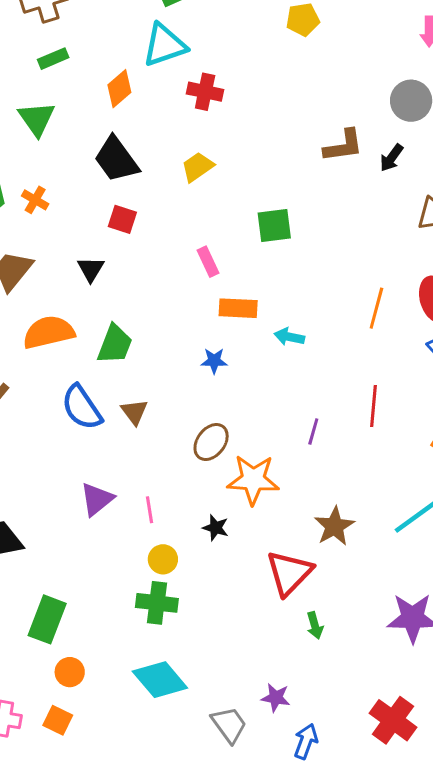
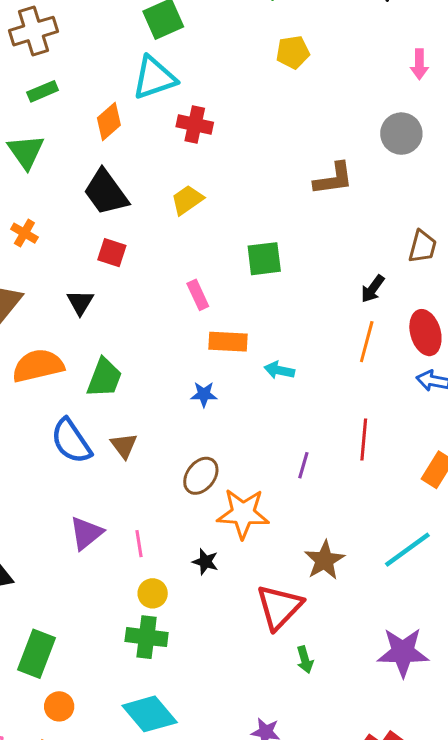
black arrow: (392, 158) -> (373, 289), moved

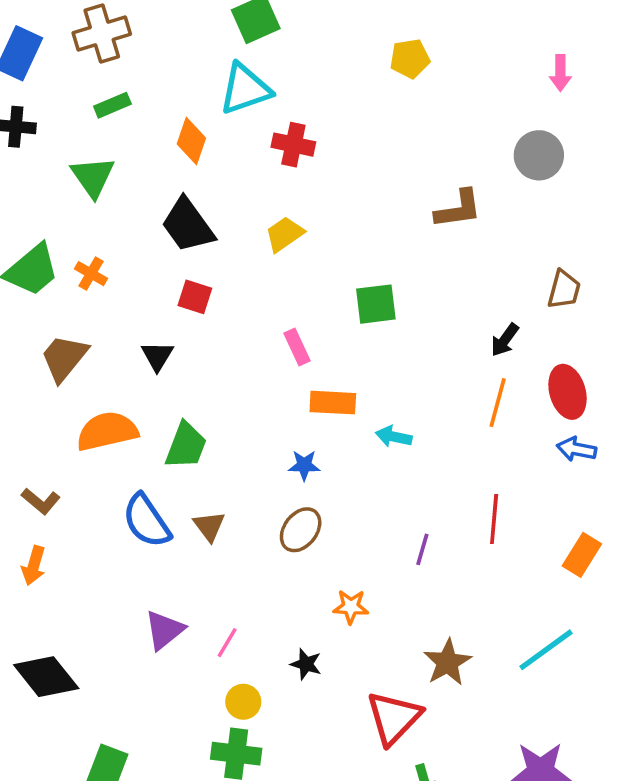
orange diamond: (109, 121) -> (191, 141), turned -30
brown ellipse: (201, 476) -> (301, 530), moved
orange star: (243, 513) -> (351, 607), size x0.6
pink line: (139, 544) -> (227, 643), turned 40

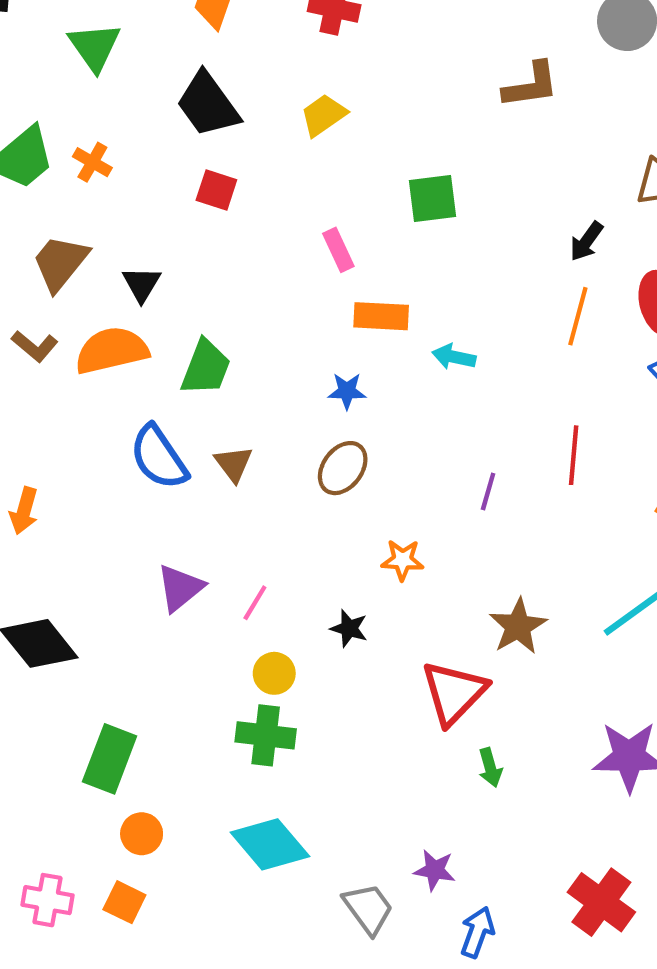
black triangle: (157, 356) -> (142, 284), moved
brown L-shape: (41, 501) -> (35, 346), moved

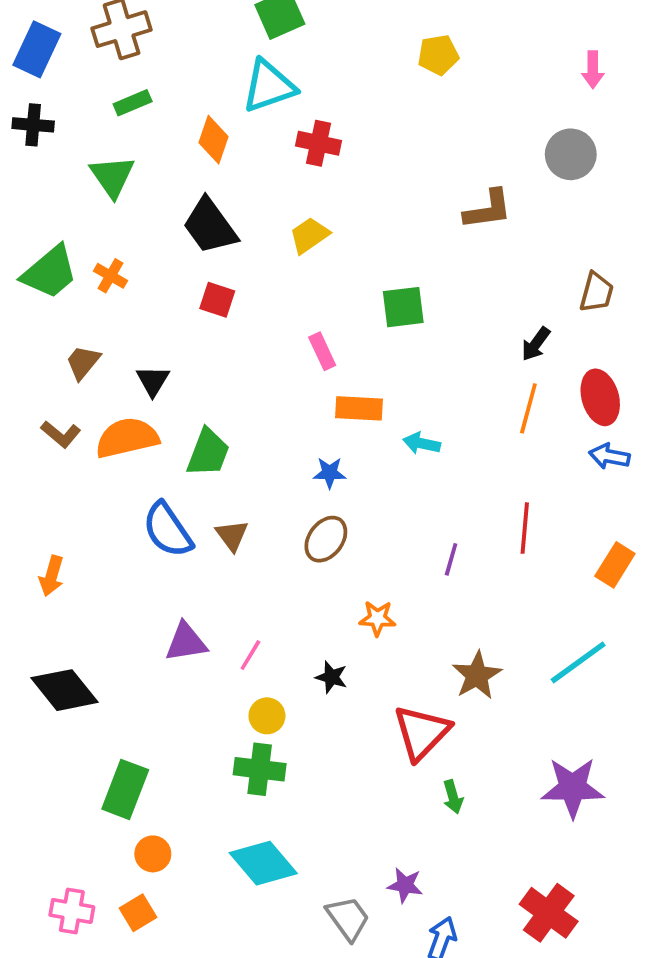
brown trapezoid: (60, 263) -> (83, 362), size x0.7
purple triangle: (180, 588) -> (186, 642), turned 30
orange square: (124, 902) -> (138, 913), turned 33

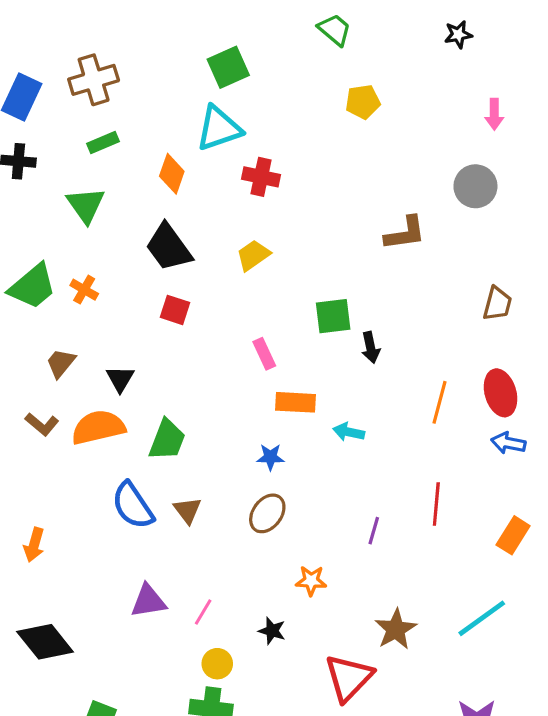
black arrow: (536, 344) -> (371, 347), moved, turned -48

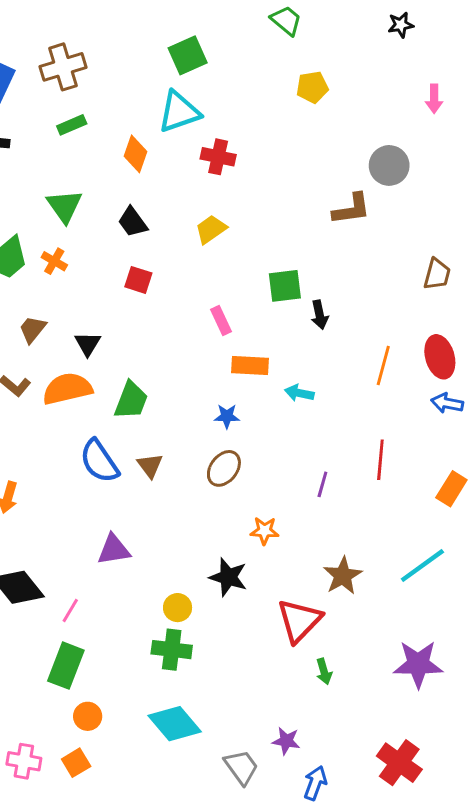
gray circle: (475, 186) -> (389, 165), moved
green triangle: (86, 205) -> (64, 206), moved
black trapezoid: (169, 247) -> (133, 222), size x0.7
pink line: (203, 612) -> (70, 610), moved
black star: (272, 631) -> (228, 577), size x1.5

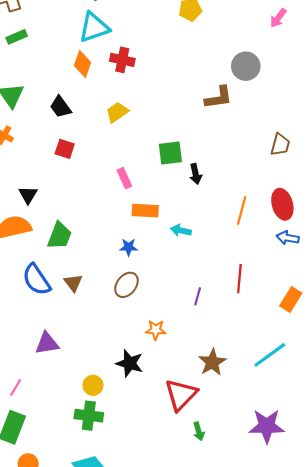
pink arrow: (434, 99) -> (278, 18), turned 36
orange diamond: (135, 154) -> (83, 64), moved

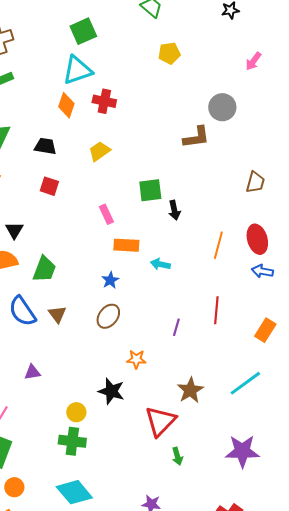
black trapezoid: (61, 107) -> (45, 146), turned 135
blue star: (129, 247) -> (110, 280), turned -30
purple triangle: (47, 343) -> (32, 372), size x0.7

